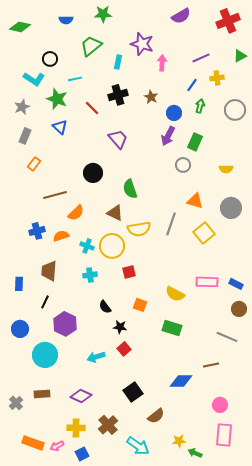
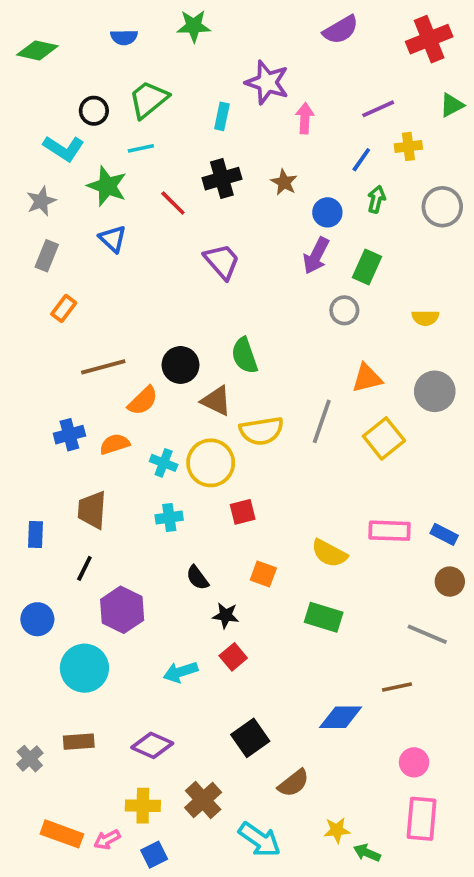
green trapezoid: (91, 46) -> (148, 99), moved
black circle: (93, 173) -> (181, 365), moved
orange triangle: (195, 201) -> (367, 378), turned -30

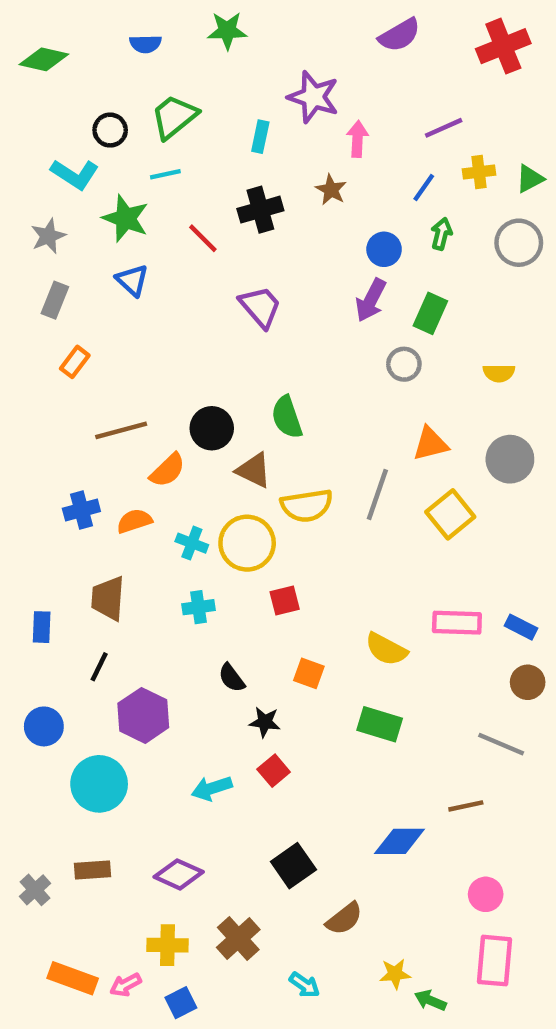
green triangle: (452, 105) -> (530, 179), moved
brown star: (284, 182) -> (331, 190), moved
cyan arrow: (260, 840) -> (305, 985), size x0.6

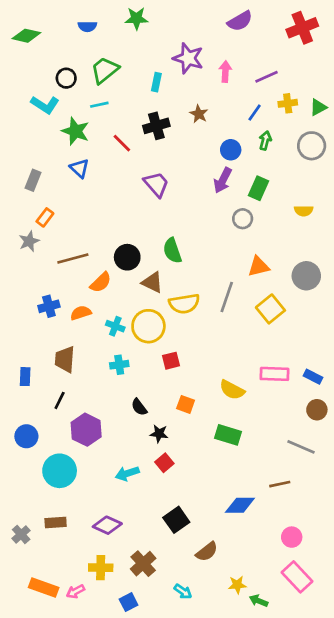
pink arrow: (358, 139) -> (225, 71), moved
gray star: (48, 236) -> (29, 241), moved
yellow semicircle: (499, 373) -> (304, 211), moved
pink rectangle: (494, 961) -> (297, 577), turned -48
blue square: (181, 1003) -> (129, 602), moved

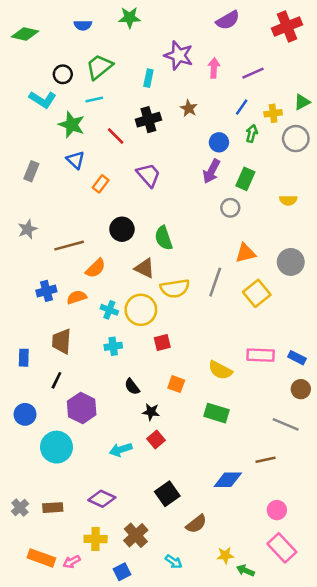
yellow cross: (288, 103) -> (273, 113), moved
orange rectangle: (45, 217) -> (101, 184), moved
black circle: (127, 257) -> (122, 229), moved
brown rectangle: (56, 523) -> (53, 508), moved

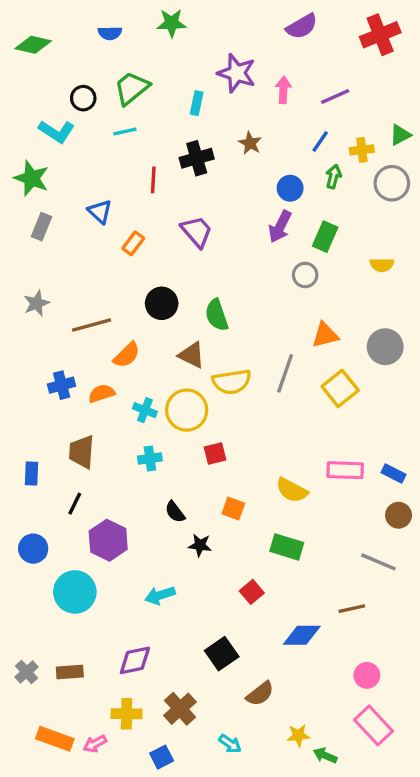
green star: (72, 125) -> (31, 178), moved
red line: (116, 136) -> (153, 180), turned 48
red square: (156, 440) -> (252, 592), moved
purple diamond: (102, 499) -> (135, 660), turned -36

